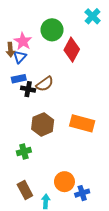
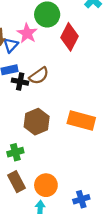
pink star: (23, 41) -> (27, 33), moved
orange circle: (64, 182) -> (46, 185), moved
brown rectangle: (25, 190) -> (17, 182), moved

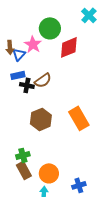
red diamond: (70, 37) -> (69, 47), turned 40
orange rectangle: (81, 120) -> (79, 118), turned 45
green cross: (15, 152) -> (23, 155), moved

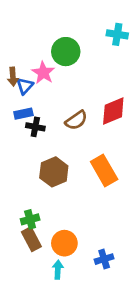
cyan cross: (89, 15) -> (117, 34), turned -35
red diamond: (69, 47) -> (113, 111), moved
brown semicircle: (43, 80) -> (76, 120), moved

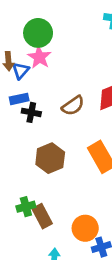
green circle: (66, 52) -> (38, 33), moved
brown rectangle: (31, 239) -> (42, 216), moved
orange circle: (64, 243) -> (85, 228), moved

